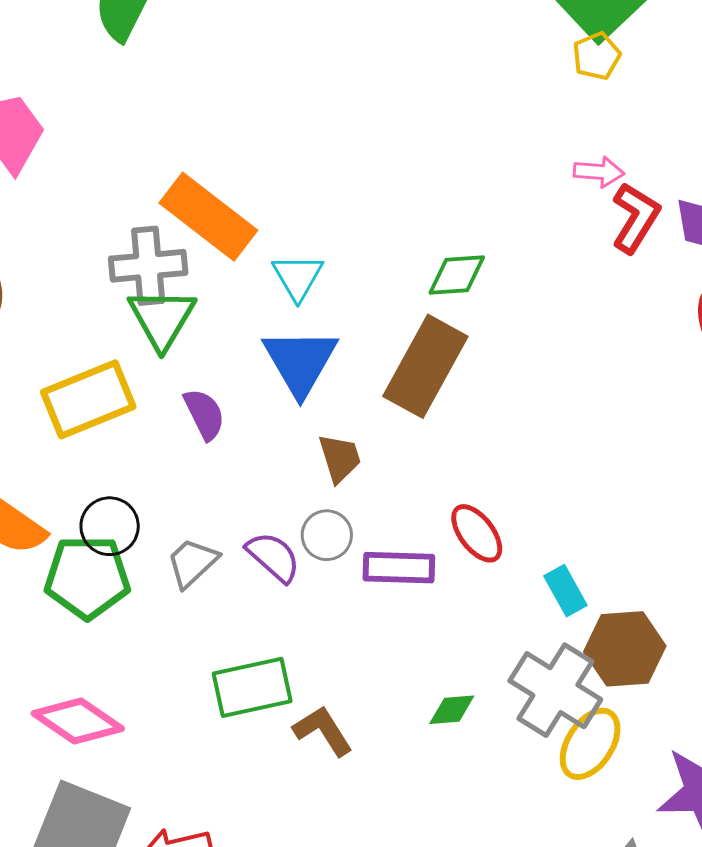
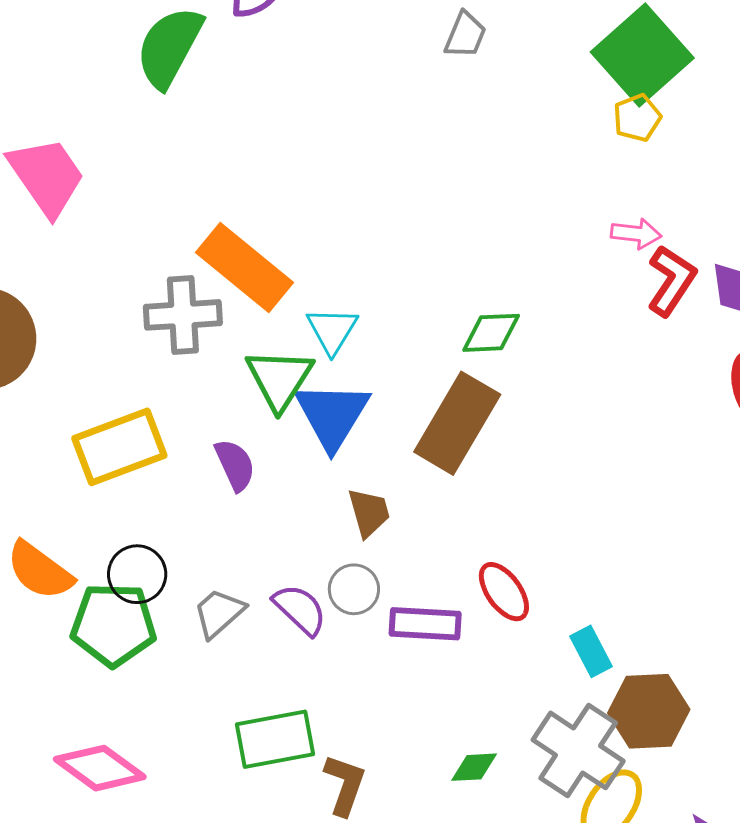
green triangle: (162, 318) -> (279, 379), moved
brown L-shape: (323, 731) -> (345, 785), turned 50

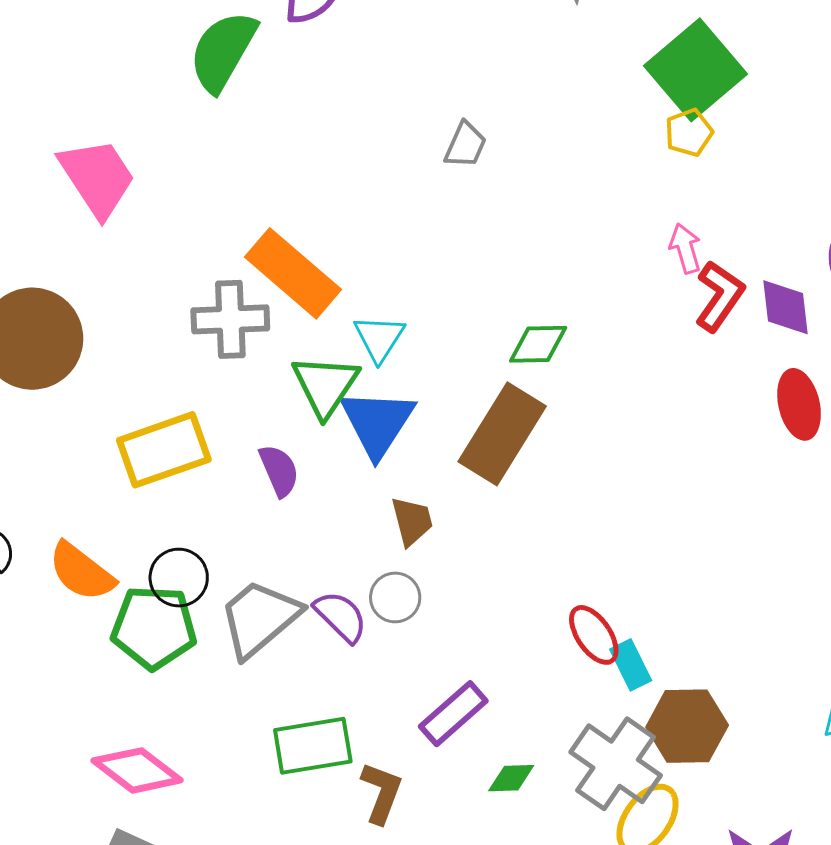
gray trapezoid: (465, 35) -> (465, 145), moved
pink arrow: (636, 234) -> (685, 248), turned -114
red ellipse: (504, 592) -> (594, 635), moved
gray trapezoid: (219, 613) -> (259, 618), size x1.6
purple rectangle: (425, 624) -> (453, 714), moved, turned -46

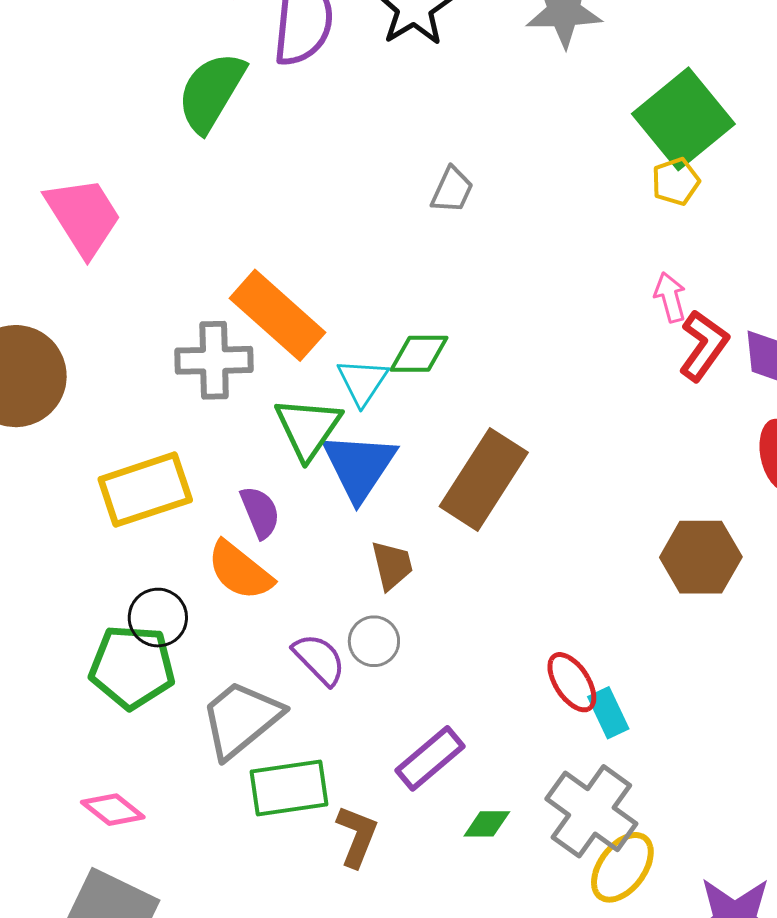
green diamond: (538, 344) -> (419, 354), moved
orange semicircle: (81, 572) -> (240, 571), moved
gray trapezoid: (259, 618) -> (241, 719), moved
brown hexagon: (687, 726) -> (701, 557), moved
pink diamond: (137, 770) -> (113, 810), size x0.7

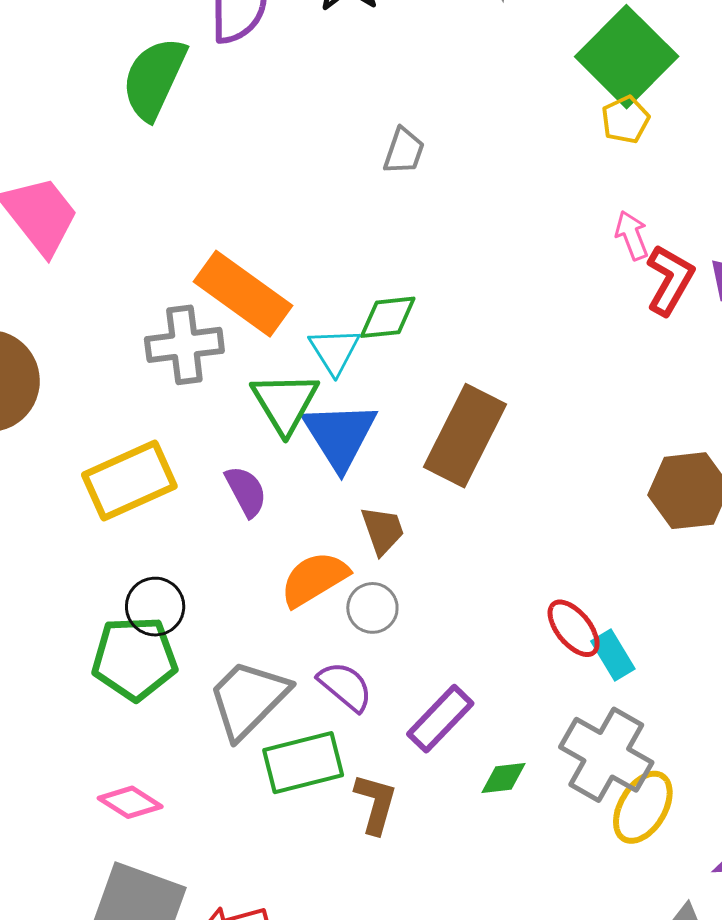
orange semicircle: (240, 571) -> (314, 579), moved, turned 116
purple semicircle: (319, 659) -> (345, 686), moved

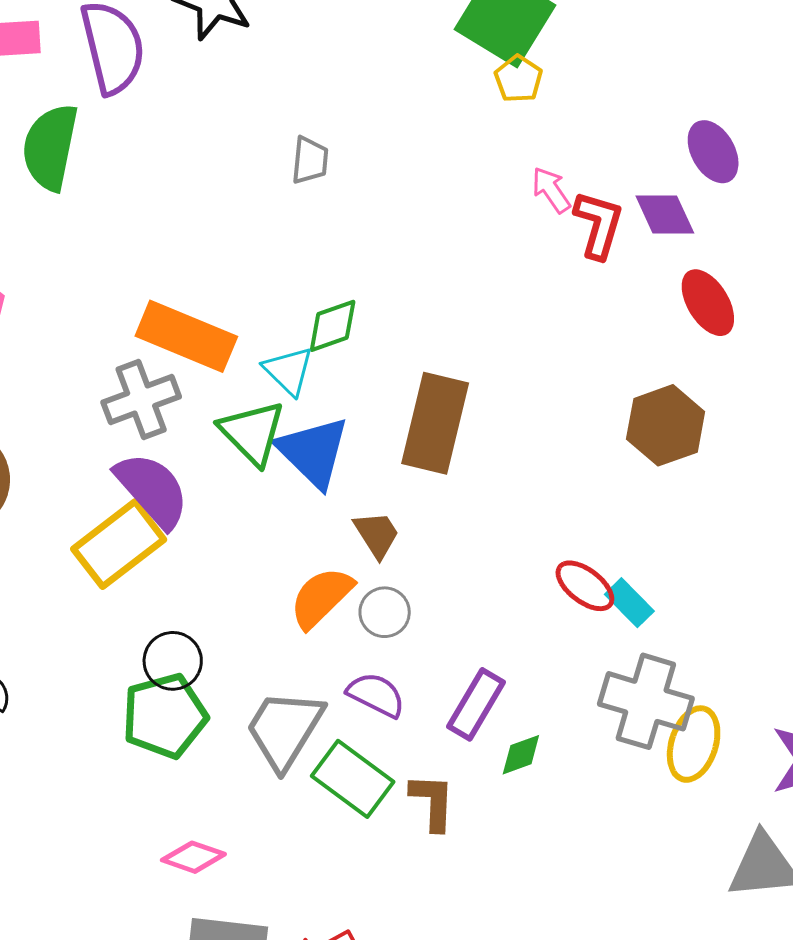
purple semicircle: (246, 491) -> (152, 490), moved, size x1.6
green rectangle: (303, 763) -> (353, 779), turned 64
green diamond: (503, 778) -> (521, 755), moved

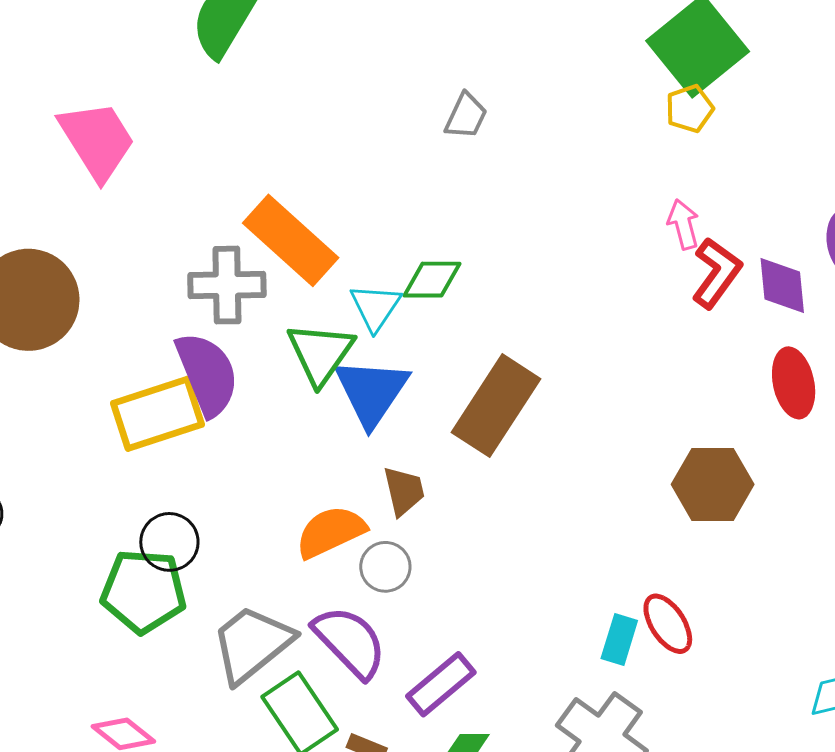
red ellipse: (585, 586) -> (668, 624), moved
cyan rectangle: (629, 603) -> (619, 640), turned 42
purple semicircle: (376, 695) -> (350, 642), size x1.4

